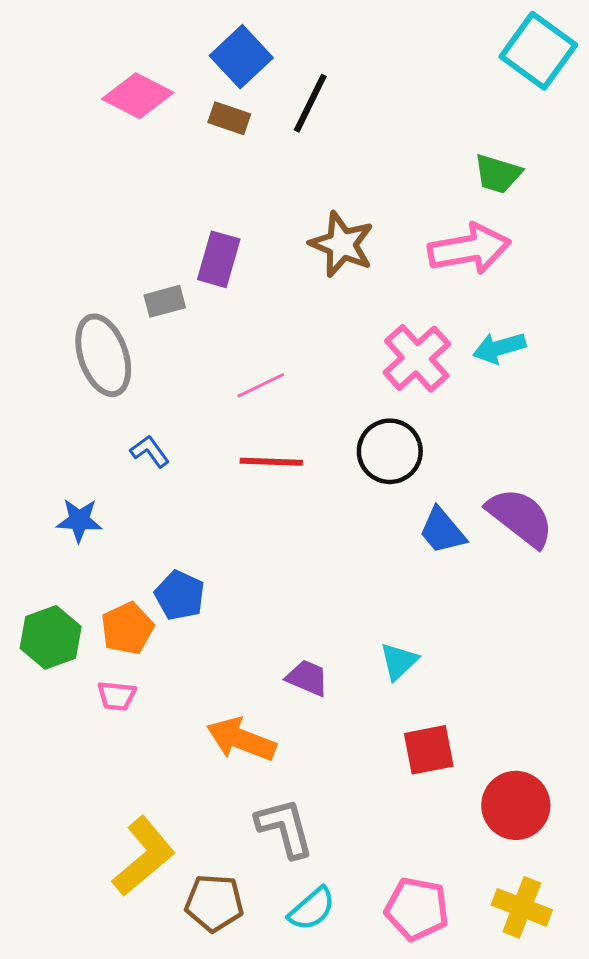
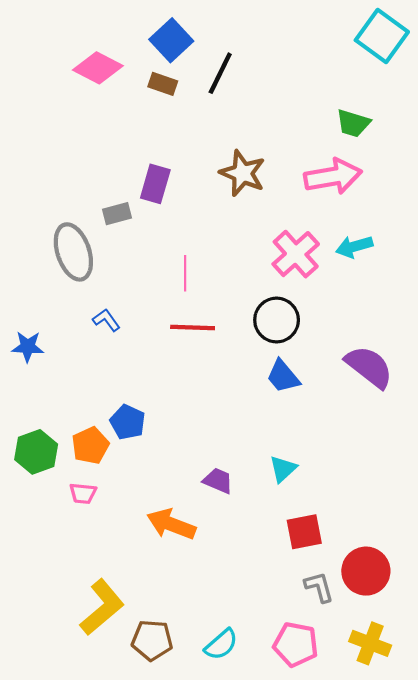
pink line: (261, 385) -> (185, 273), turned -64
blue star: (79, 520) -> (28, 347), moved
blue trapezoid: (442, 531) -> (283, 376), moved
gray L-shape: (285, 828) -> (319, 587), moved, size x0.7

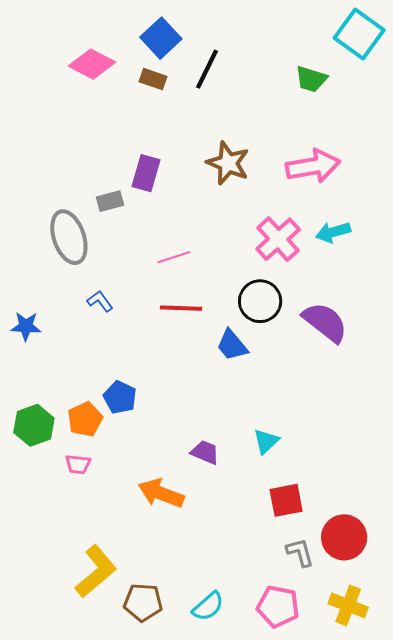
green trapezoid: (353, 123) -> (311, 79), moved
pink line: (185, 273) -> (174, 257), turned 72
purple semicircle: (369, 367) -> (325, 322), moved
blue trapezoid: (283, 376) -> (232, 345), moved

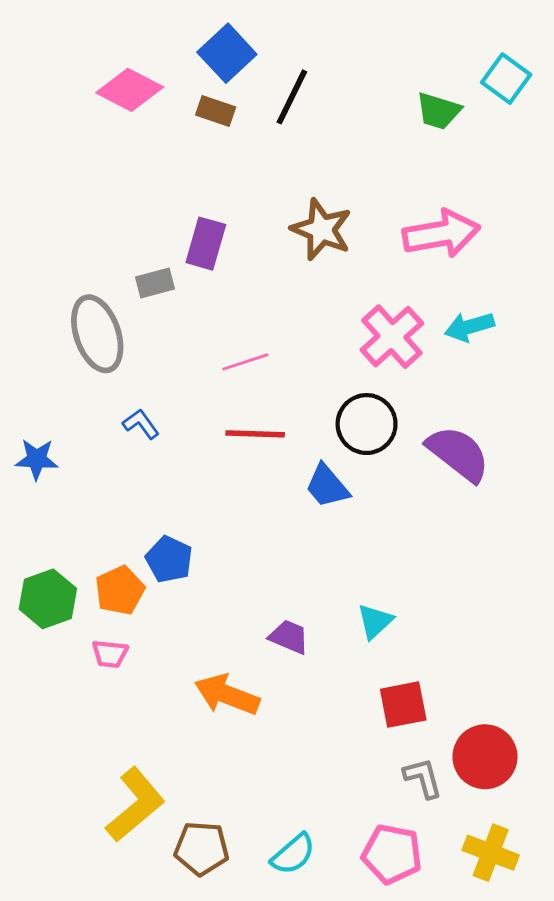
cyan square: (359, 34) -> (506, 79), moved, size x0.7

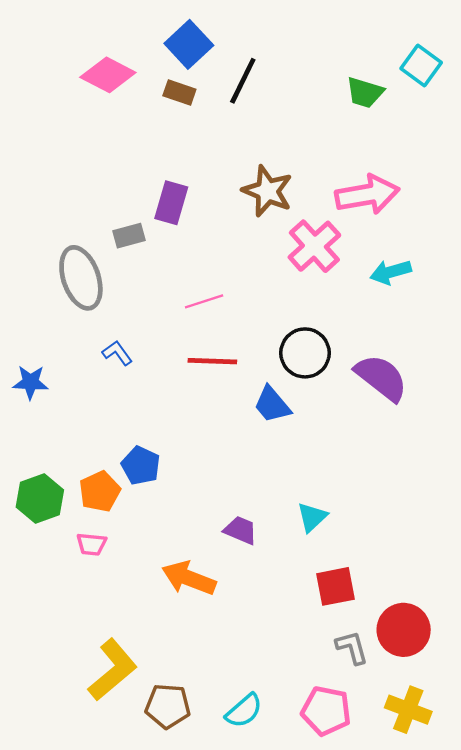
pink cross: (392, 337) -> (314, 246), moved

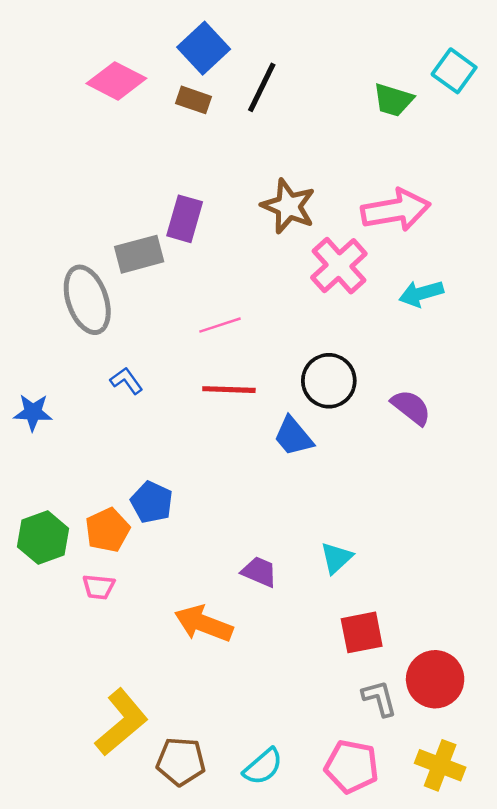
gray rectangle: (129, 236) -> (139, 254), size x1.4
purple semicircle: (381, 378) -> (411, 407), size x0.7

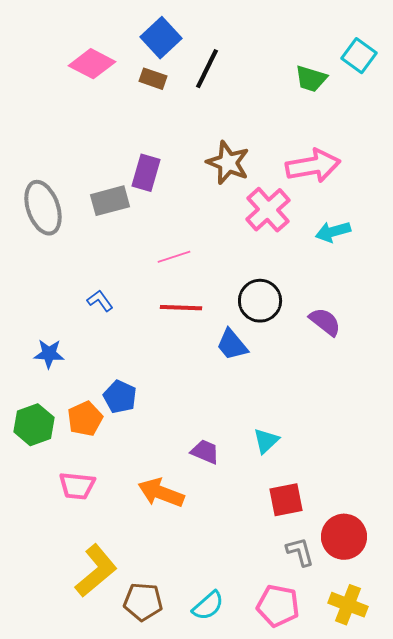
gray ellipse: (87, 300) -> (43, 208), moved
blue star: (33, 412) -> (49, 354), moved
pink trapezoid: (99, 587) -> (77, 486), moved, size x1.4

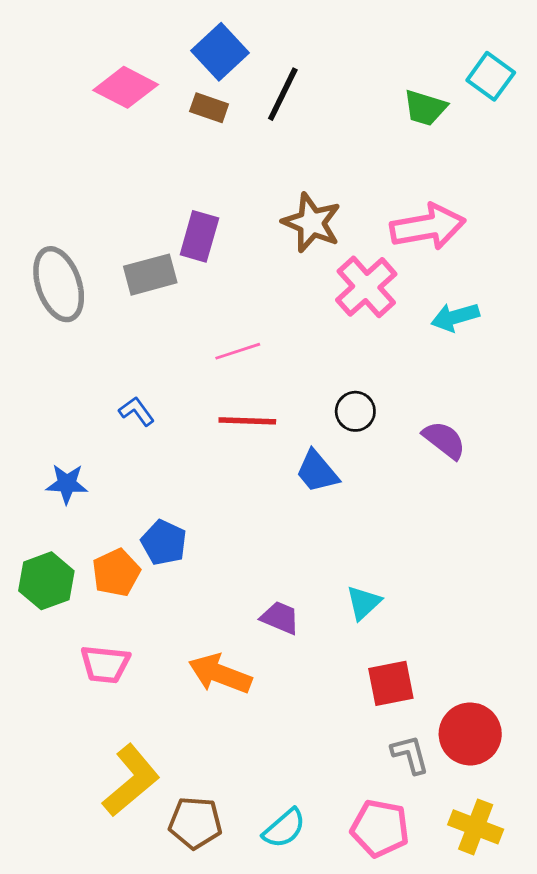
black circle: (260, 301) -> (355, 411), size x0.7

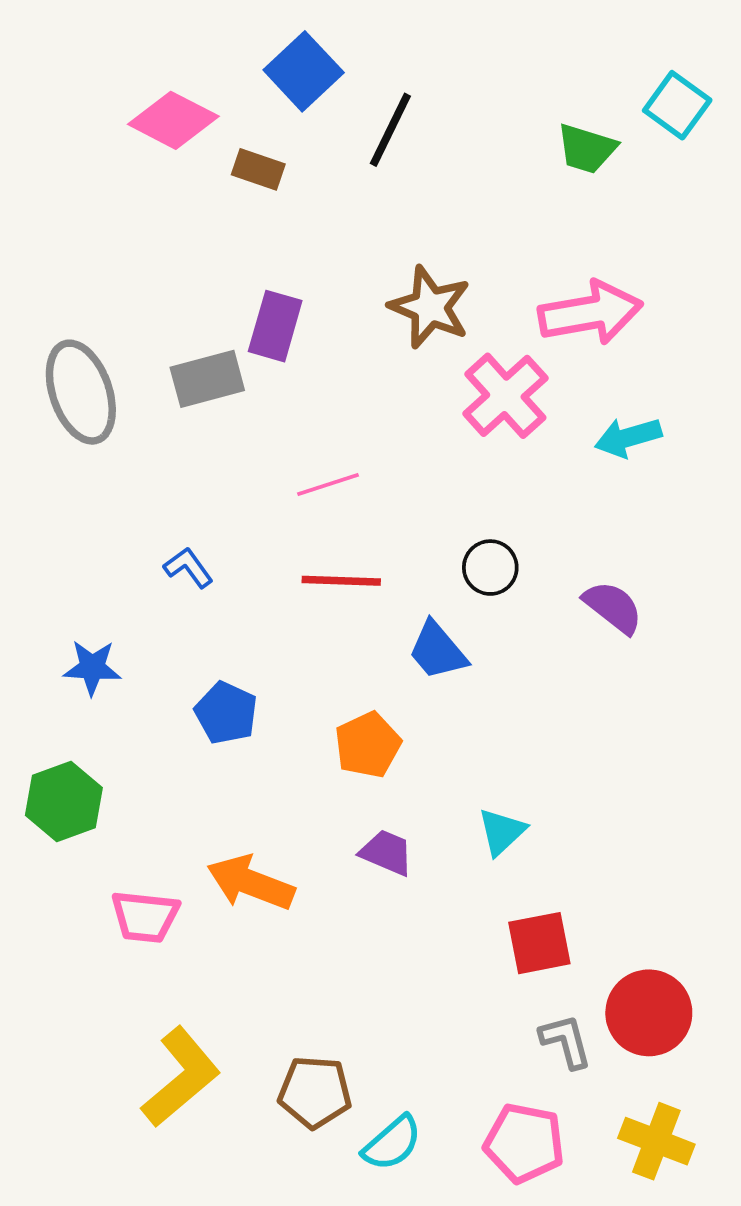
brown rectangle: (209, 108) -> (258, 169), moved
blue pentagon: (164, 543) -> (226, 713), moved
orange pentagon: (116, 573) -> (368, 745), moved
orange arrow: (220, 674) -> (251, 883), moved
brown pentagon: (195, 823) -> (315, 1092), moved

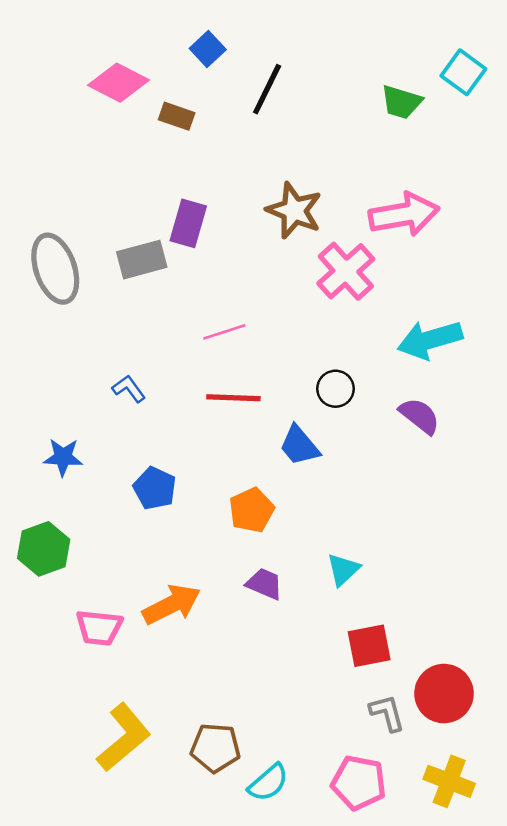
blue square: (304, 71) -> (208, 49), size x0.7
cyan arrow: (628, 437) -> (430, 340), moved, size x1.4
orange arrow: (251, 883) -> (171, 604), turned 132

